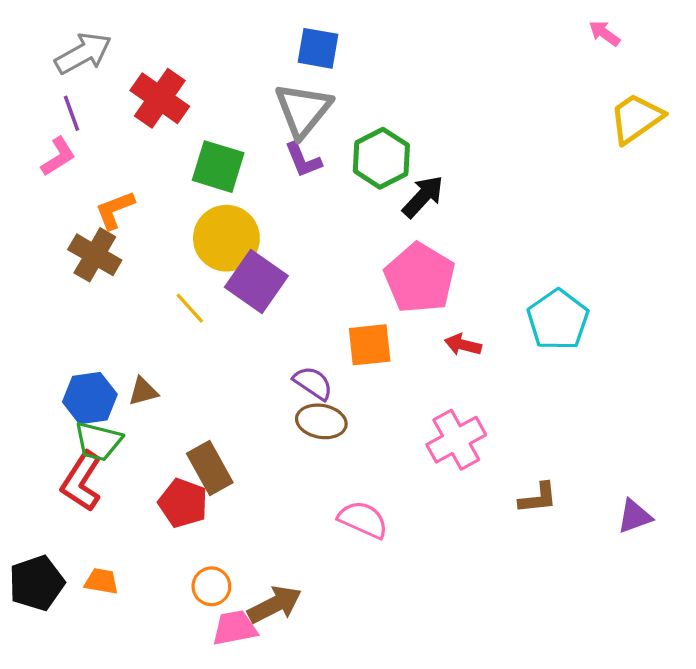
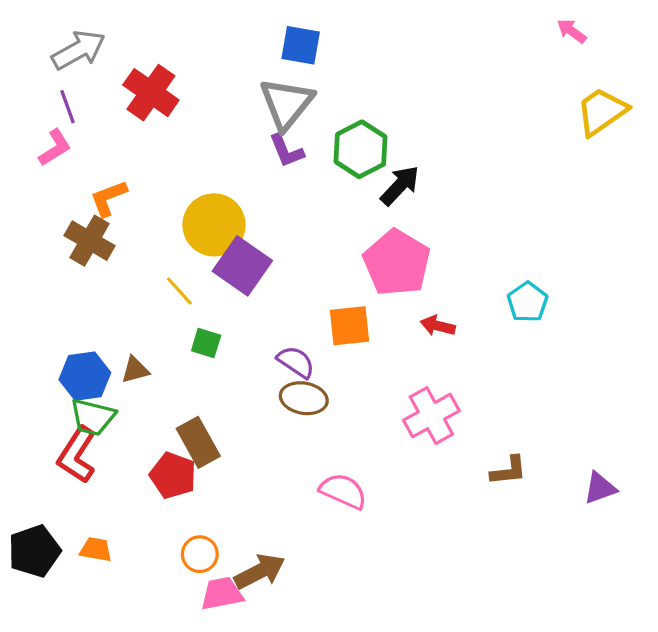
green square: (218, 167) -> (206, 343), moved, size x0.6
cyan pentagon: (558, 320) -> (528, 302), size x0.7

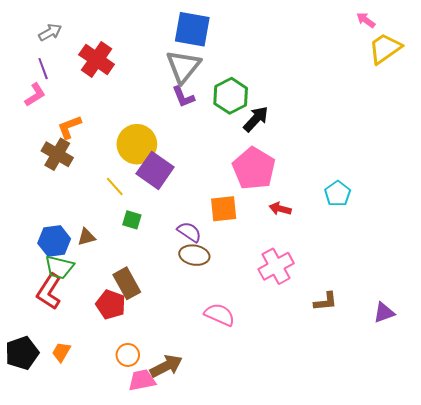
blue square: (301, 45) -> (192, 29), size x1.4
gray arrow: (78, 50) -> (50, 32), size x0.7
yellow trapezoid: (602, 111) -> (385, 48), moved
orange trapezoid: (96, 549) -> (61, 352), turned -70

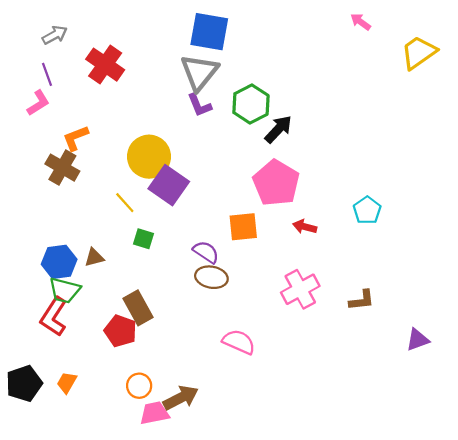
pink arrow: (366, 20) -> (361, 22), moved
brown L-shape: (325, 302) -> (362, 300), moved

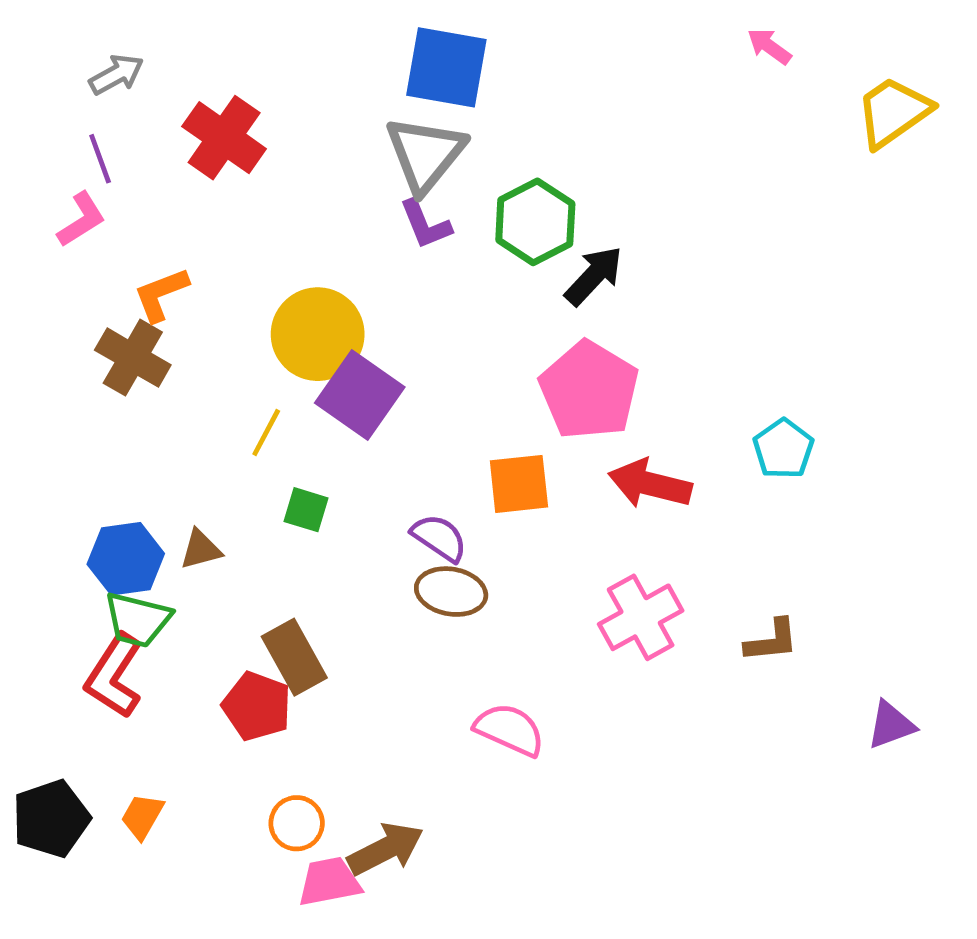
yellow line: (125, 203) -> (266, 432), turned 70
red arrow: (305, 227) -> (650, 484), size x1.6

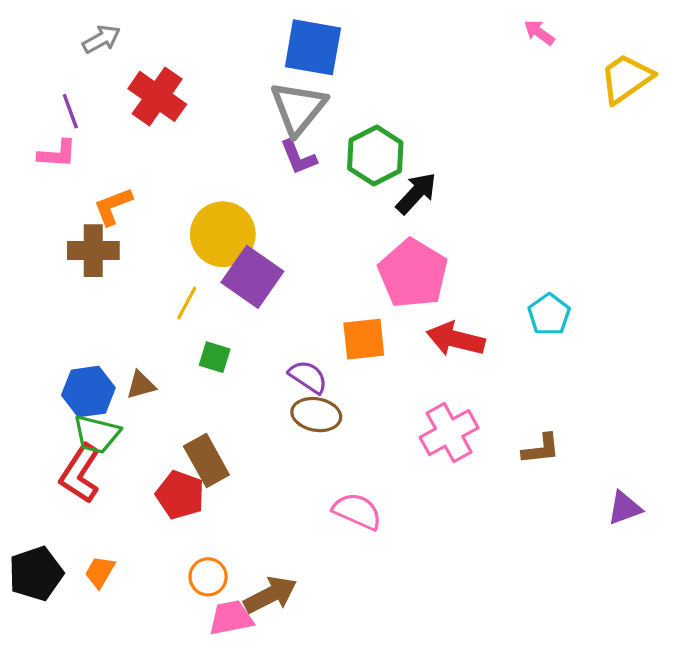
gray arrow: (116, 74) -> (101, 39), moved
pink L-shape: (81, 220) -> (57, 154), turned 36
brown cross: (133, 358) -> (93, 251), turned -30

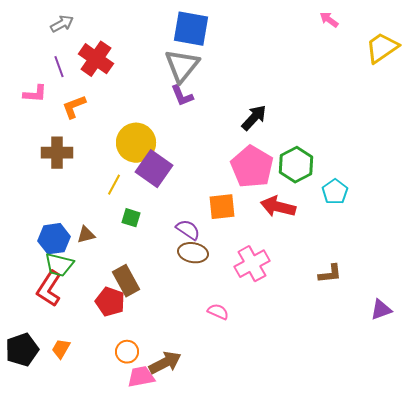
purple line: (70, 111) -> (59, 67), moved
green hexagon: (375, 155) -> (296, 165), moved
orange L-shape: (113, 206) -> (74, 107), moved
pink cross: (449, 433) -> (252, 264), moved
pink semicircle: (357, 511) -> (218, 312), size x0.7

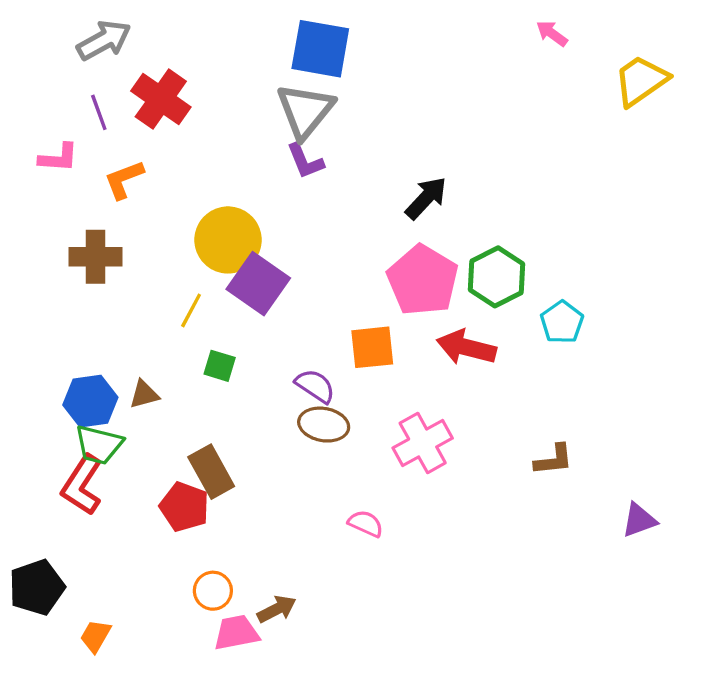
gray arrow: (62, 24) -> (104, 40), size x1.4
orange trapezoid: (61, 349) -> (95, 636), moved
brown arrow: (165, 363) -> (277, 609), size x0.7

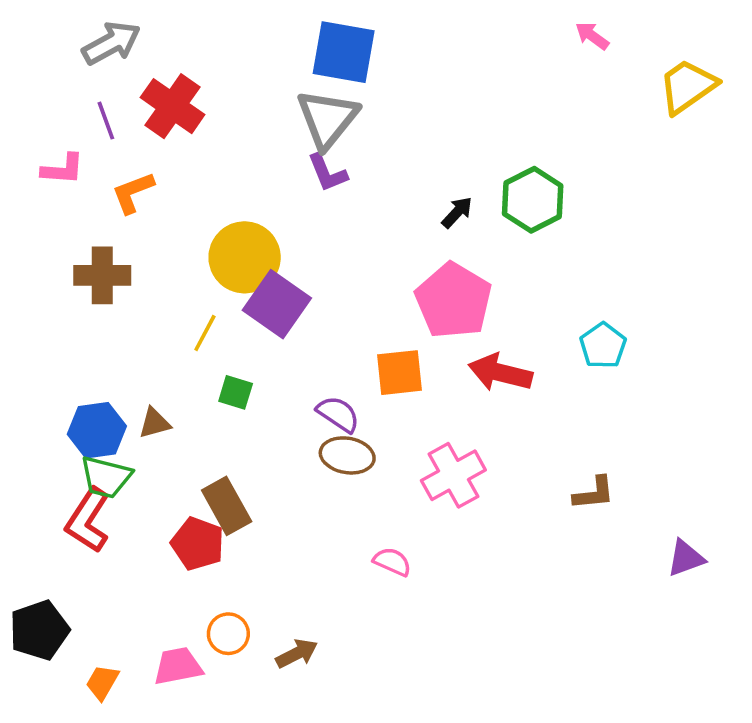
black arrow: (426, 198) -> (457, 212), size x0.7
green hexagon: (497, 277) -> (533, 200), moved
pink trapezoid: (236, 633) -> (178, 666), moved

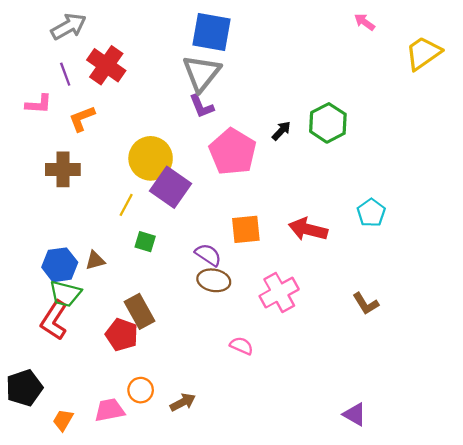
pink pentagon: (453, 301) -> (233, 152), moved
brown L-shape: (594, 493) -> (366, 304), turned 64
purple triangle: (686, 558) -> (355, 414), moved, turned 50

